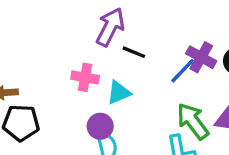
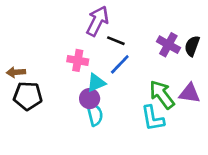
blue line: (183, 71) -> (120, 64), moved
cyan triangle: (119, 93) -> (96, 83), moved

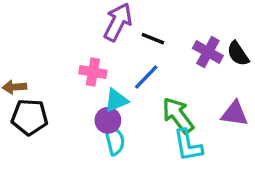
black line: (116, 41) -> (153, 39), moved
black semicircle: (192, 46) -> (238, 54), turned -54
green arrow: (162, 95) -> (178, 115), moved

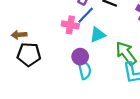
blue line: (146, 77) -> (86, 15), moved
cyan triangle: (116, 100) -> (98, 35), moved

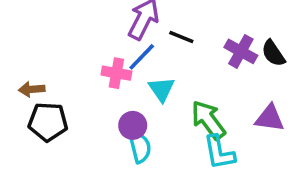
cyan triangle: (98, 35) -> (162, 89), turned -42

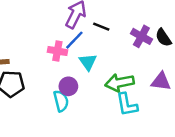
green arrow: (208, 120) -> (120, 83), turned -64
cyan semicircle: (140, 147) -> (61, 101), moved

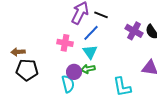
black line: (101, 27) -> (101, 15), moved
blue line: (74, 40) -> (91, 33), moved
green arrow: (120, 83) -> (88, 69), moved, size x0.6

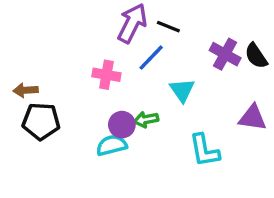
cyan triangle: (90, 52) -> (182, 90), moved
cyan semicircle: (68, 84) -> (112, 145), turned -90

